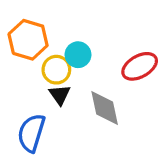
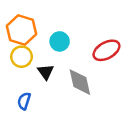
yellow circle: (56, 70) -> (22, 57), moved
blue semicircle: (31, 133) -> (24, 101), size x0.6

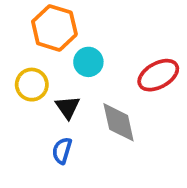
orange hexagon: (22, 30) -> (54, 28), moved
blue semicircle: (24, 101) -> (62, 151), moved

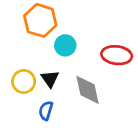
red ellipse: (158, 75) -> (117, 55), turned 36
yellow circle: (32, 85) -> (24, 81), moved

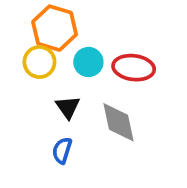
red ellipse: (117, 55) -> (134, 68), moved
yellow circle: (24, 81) -> (39, 62), moved

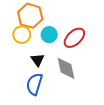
red ellipse: (134, 68) -> (74, 38), turned -50
blue semicircle: (62, 150) -> (34, 84), size x1.5

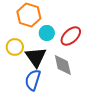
yellow circle: (22, 35) -> (15, 47), moved
black triangle: (38, 60) -> (36, 57), size x1.6

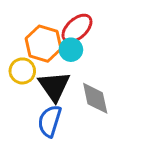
orange hexagon: (29, 15) -> (44, 44), moved
red ellipse: (71, 36) -> (77, 28), moved

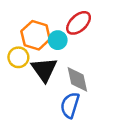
red ellipse: (77, 28) -> (79, 23), moved
blue semicircle: (50, 121) -> (70, 105), moved

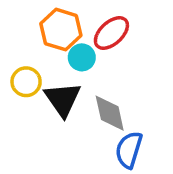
orange hexagon: (36, 35) -> (61, 30), moved
blue semicircle: (70, 105) -> (129, 150), moved

